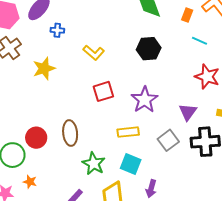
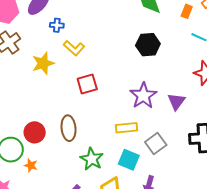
yellow L-shape: (94, 53) -> (74, 48), moved
red square: (103, 91) -> (87, 84), moved
purple triangle: (188, 112) -> (176, 101), moved
gray square: (168, 140) -> (156, 144), moved
orange star: (30, 182) -> (31, 165), moved

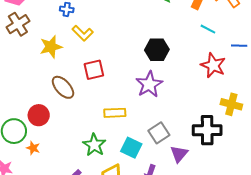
black hexagon: (148, 45) -> (157, 50), moved
purple triangle: (176, 101) -> (179, 154), moved
brown ellipse: (69, 128) -> (63, 87), moved, turned -40
yellow rectangle: (127, 128) -> (115, 113), moved

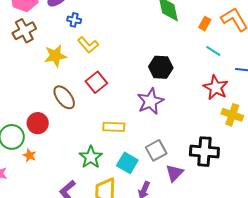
red square: (94, 70) -> (96, 82), turned -30
yellow cross: (231, 104) -> (232, 115), moved

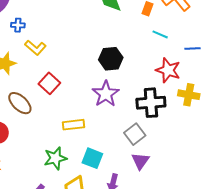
gray square: (156, 150) -> (135, 134), moved
black cross: (204, 152) -> (151, 103), moved
green star: (91, 157) -> (55, 158), turned 30

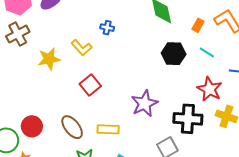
blue cross: (18, 25) -> (107, 28), moved
black hexagon: (111, 59) -> (174, 54), moved
brown ellipse: (20, 103) -> (72, 127), moved

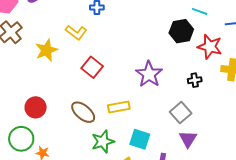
black hexagon: (174, 54) -> (181, 31), moved
black cross: (188, 119) -> (195, 80), size x0.5
red circle: (32, 126) -> (36, 107), moved

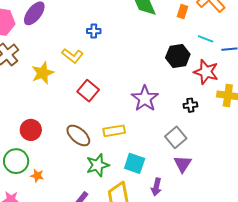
cyan line: (200, 11) -> (206, 39), moved

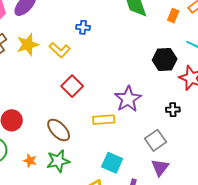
yellow star: (43, 73) -> (28, 45), moved
yellow rectangle: (114, 131) -> (104, 120), moved
green star: (98, 165) -> (58, 161), moved
orange star: (37, 176) -> (30, 161), moved

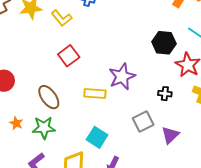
purple triangle: (160, 167) -> (170, 135), moved

